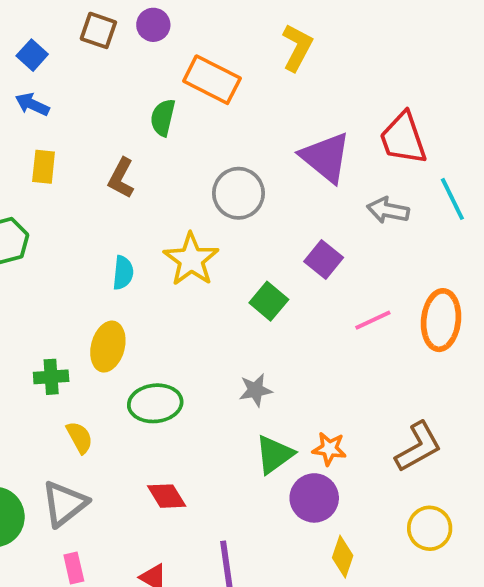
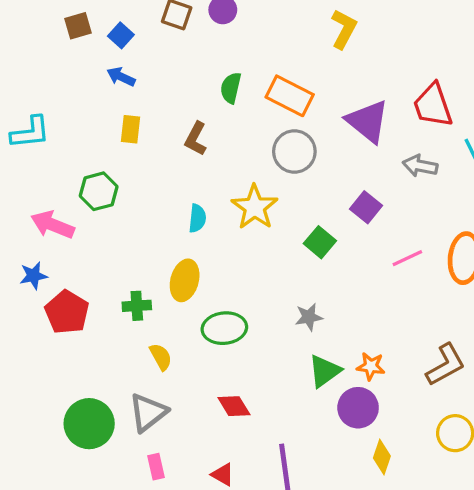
orange rectangle: (212, 80) -> (290, 96), moved

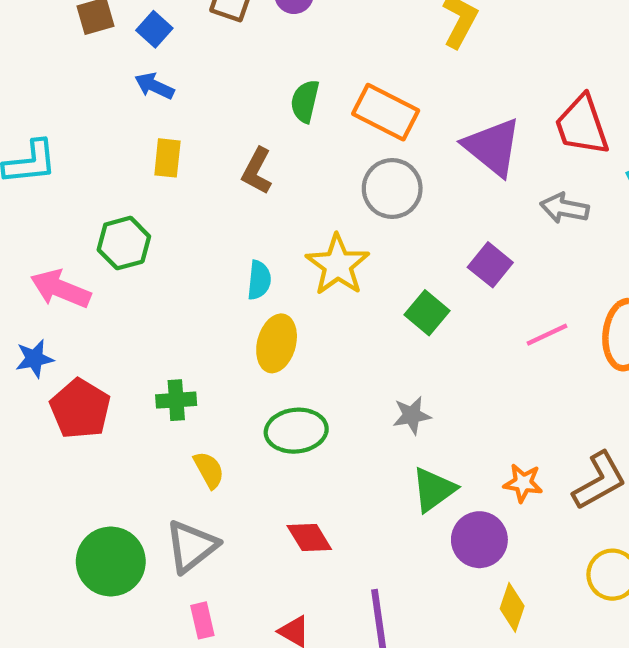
yellow ellipse: (185, 280) -> (277, 343), moved
orange star: (371, 366) -> (523, 483), moved

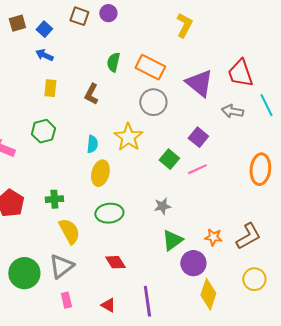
green hexagon: (124, 243) -> (43, 131), moved
pink line: (547, 335) -> (197, 169), moved
yellow semicircle: (209, 470) -> (69, 231), size x1.5
yellow diamond: (512, 607) -> (208, 294), size x1.4

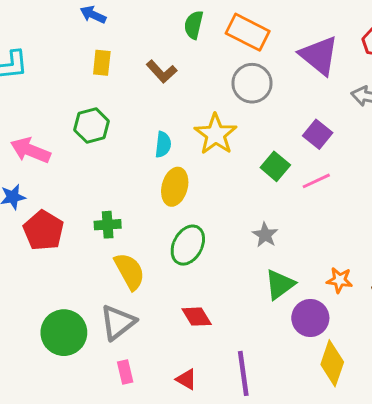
brown L-shape: (91, 94) -> (162, 72), turned -70
gray star: (162, 206) -> (265, 235), turned -30
green ellipse: (109, 213) -> (188, 245), turned -56

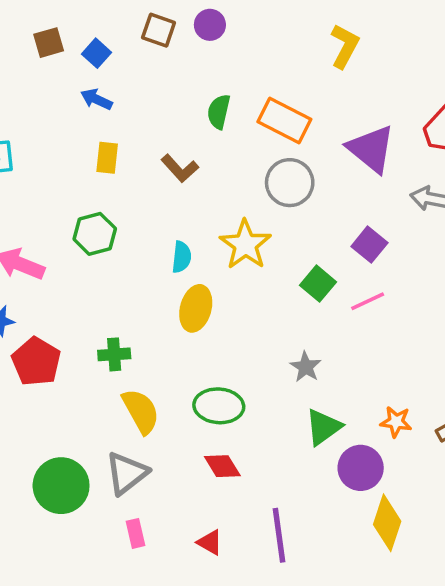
green ellipse: (188, 245) -> (219, 406), moved, turned 66

